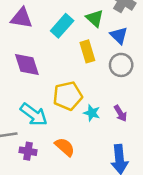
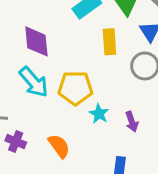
cyan arrow: (34, 115) -> (34, 82), moved

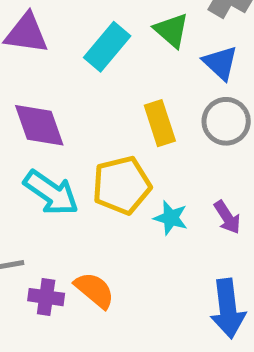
yellow rectangle: (109, 42) -> (160, 123), moved
orange semicircle: (59, 146) -> (94, 290), moved

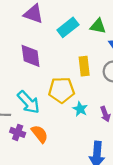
green triangle: (171, 30) -> (98, 26), turned -42
cyan arrow: (51, 193) -> (29, 102), moved

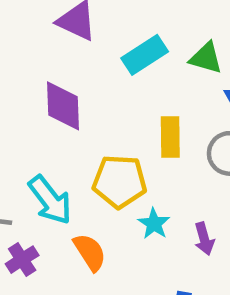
purple cross: (18, 132) -> (22, 260), turned 32
orange semicircle: (40, 134) -> (90, 252), moved

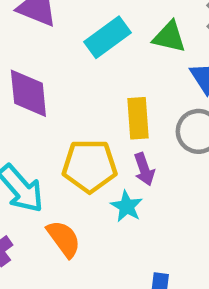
purple arrow: (204, 239) -> (144, 169), moved

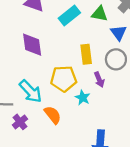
purple arrow: (144, 169) -> (99, 80), moved

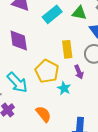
yellow pentagon: (64, 79) -> (47, 71), turned 30
orange semicircle: (53, 115) -> (43, 114), moved

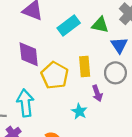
yellow pentagon: (47, 71) -> (55, 75), moved
cyan arrow: (17, 82) -> (25, 103), turned -145

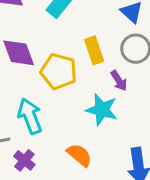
cyan star: (79, 111) -> (102, 110), size x1.5

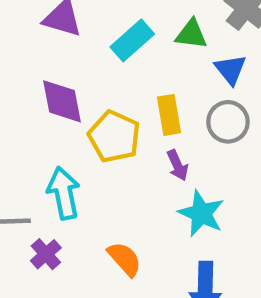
purple arrow: (119, 81) -> (177, 165), moved
cyan star: (102, 110) -> (201, 213), moved

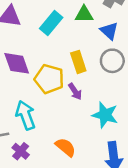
purple arrow: (177, 165) -> (75, 91), moved

